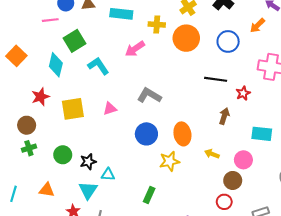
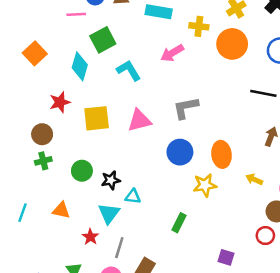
gray L-shape: (149, 95) -> (186, 108), turned -45
pink triangle: (110, 109) -> (139, 121), size x1.5

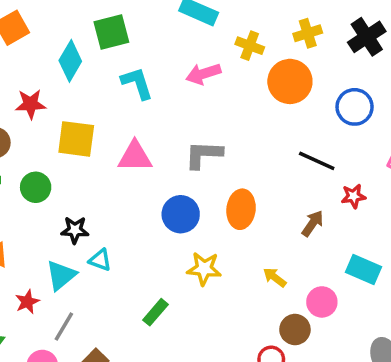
orange ellipse: (221, 154) -> (241, 209), moved
green circle: (82, 171) -> (36, 187), moved

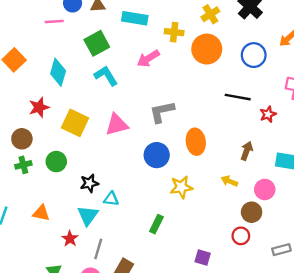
green square: (111, 32) -> (97, 43), moved
yellow square: (76, 139) -> (75, 123), turned 32
brown arrow: (313, 223) -> (247, 151), moved

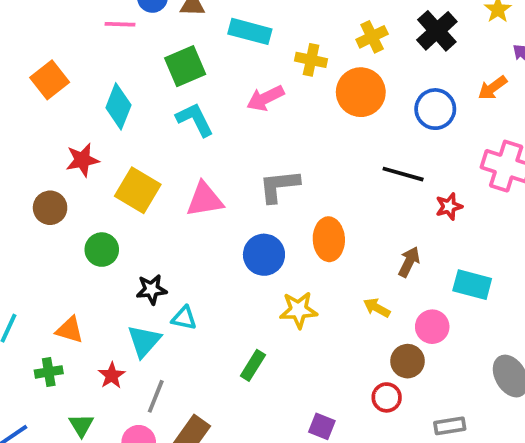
green cross: (23, 165) -> (49, 372), moved

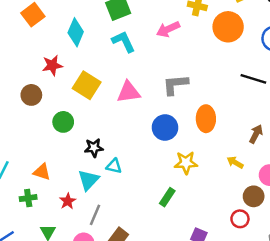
green rectangle: (253, 365) -> (167, 197), moved

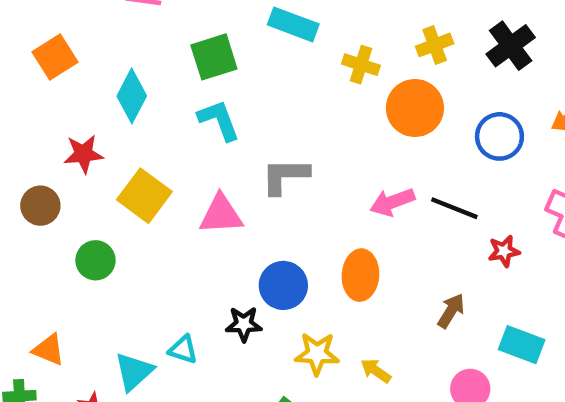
pink arrow: (168, 29) -> (392, 202), moved
gray L-shape: (175, 85) -> (285, 176), moved
black star: (94, 148) -> (244, 324), moved
yellow arrow: (235, 162) -> (376, 371), moved

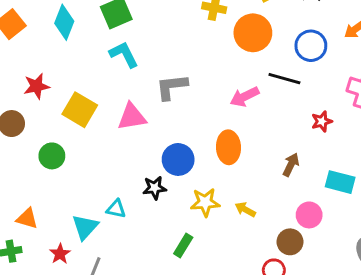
cyan diamond: (132, 96) -> (64, 22), moved
black line: (454, 208) -> (284, 79), moved

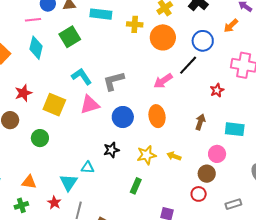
cyan L-shape: (124, 54) -> (82, 76), moved
black line: (284, 79) -> (188, 65), turned -55
blue circle: (178, 159) -> (123, 117), moved

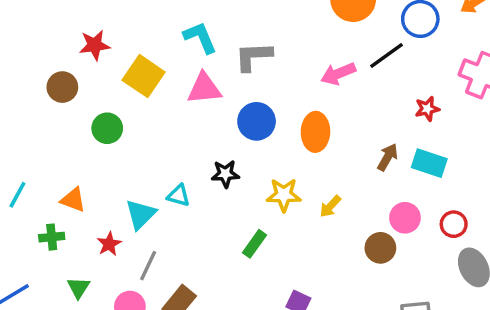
cyan rectangle: (235, 129) -> (429, 163), moved
yellow arrow: (174, 156) -> (330, 206), turned -80
red circle: (199, 194) -> (454, 224), moved

